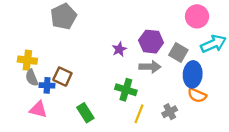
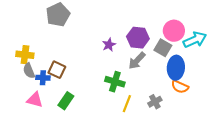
pink circle: (197, 16) -> (174, 31), moved
gray arrow: (150, 67) -> (137, 61), turned 132
green rectangle: (85, 113) -> (66, 101), moved, turned 66

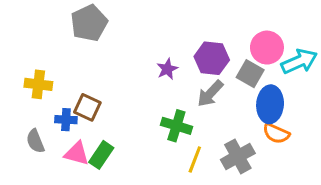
gray semicircle: (29, 71) -> (35, 141), moved
pink triangle: (35, 100) -> (77, 153), moved
gray cross: (155, 102) -> (238, 156), size x1.5

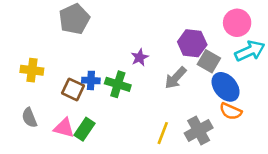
pink circle: (267, 48) -> (237, 23), moved
purple hexagon: (212, 58) -> (192, 43), moved
blue ellipse: (270, 104) -> (226, 87), turned -44
blue cross: (66, 120) -> (91, 80), moved
green cross: (176, 126) -> (118, 84), moved

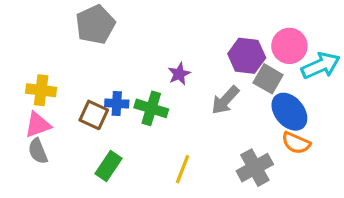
pink circle: (237, 23) -> (289, 46), moved
pink triangle: (64, 128) -> (38, 125), moved, turned -35
yellow line: (163, 133) -> (183, 169), moved

